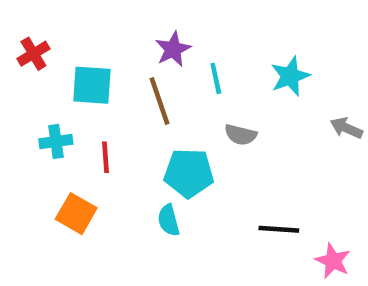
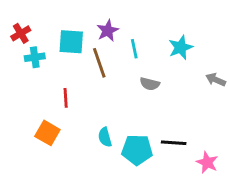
cyan square: (92, 85) -> (71, 42), moved
cyan cross: (56, 141) -> (35, 57), moved
cyan pentagon: (189, 173) -> (137, 150), moved

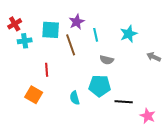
cyan pentagon: (137, 150) -> (100, 86), moved

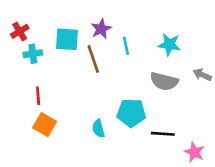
cyan star: (129, 34) -> (169, 45), turned 30
gray semicircle: (107, 60) -> (164, 81), moved, size x1.5
red line: (47, 70) -> (38, 96), moved

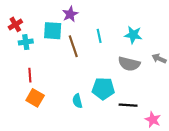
purple star: (101, 29) -> (70, 14), moved

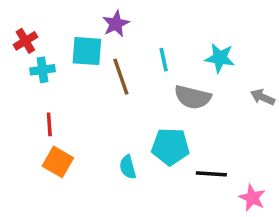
gray semicircle: (129, 64) -> (193, 97), moved

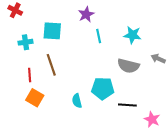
purple star: (116, 24) -> (86, 14), moved
red cross: (25, 41) -> (15, 10), moved, turned -32
brown line: (121, 77) -> (51, 65), moved
gray semicircle: (193, 97) -> (128, 66), moved

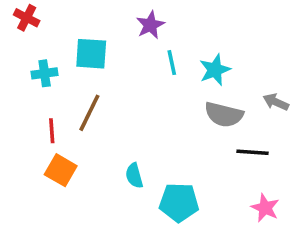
cyan star: (132, 35) -> (215, 70), moved, turned -30
brown line: (51, 65) -> (89, 113), turned 45
cyan pentagon: (103, 88) -> (179, 202), moved
black line: (127, 105) -> (253, 152), moved

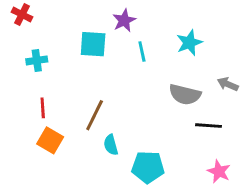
cyan square: (91, 54) -> (93, 44), moved
cyan star: (215, 70) -> (189, 43), moved
brown line: (89, 113) -> (95, 115), moved

